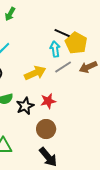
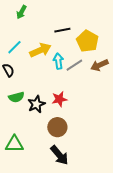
black line: (62, 33) -> (62, 30), moved, turned -35
cyan arrow: (55, 49) -> (58, 61), moved
yellow arrow: (35, 73) -> (40, 50), moved

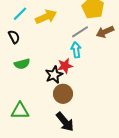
cyan arrow: (58, 61) -> (76, 50), moved
black star: (36, 104) -> (54, 75), moved

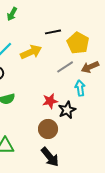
cyan arrow: (76, 50) -> (80, 88), moved
black star: (54, 75) -> (67, 110), moved

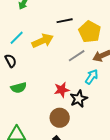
cyan arrow: (80, 88) -> (92, 77), turned 42

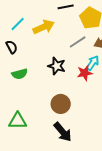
red star: (62, 90) -> (85, 73), moved
black star: (79, 99) -> (57, 66), moved, turned -30

